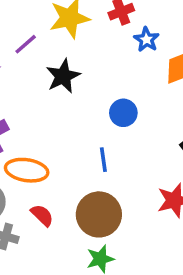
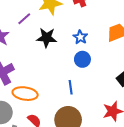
blue star: (146, 39) -> (80, 37), moved
black star: (63, 76) -> (47, 38), turned 30

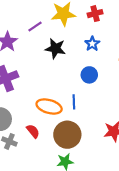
blue star: (80, 37) -> (92, 44), moved
orange ellipse: (25, 94) -> (49, 107), moved

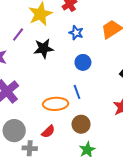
red semicircle: (33, 131) -> (48, 132), turned 104
brown circle: (67, 135) -> (81, 124), size x0.7

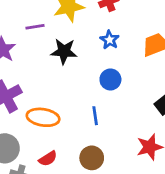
purple line: (18, 34) -> (35, 27), turned 32
orange ellipse: (56, 104) -> (43, 117), moved

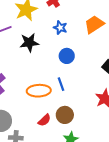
orange ellipse: (43, 117) -> (39, 91), moved
red semicircle: (48, 159) -> (44, 120), moved

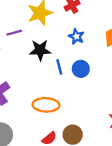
blue line: (61, 84) -> (59, 67), moved

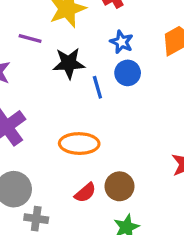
purple line: (14, 33) -> (30, 39), turned 32
blue circle: (81, 69) -> (128, 73), moved

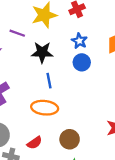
blue line: (97, 87) -> (49, 81), moved
red semicircle: (85, 193) -> (35, 143), moved

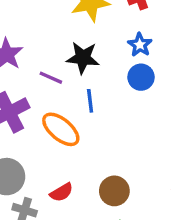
purple line: (17, 33) -> (51, 78), moved
orange ellipse: (45, 108) -> (61, 129), moved, turned 30

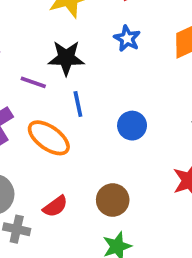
blue circle: (141, 77) -> (132, 126), moved

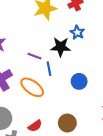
black star: (66, 58) -> (61, 47), moved
purple line: (33, 82) -> (34, 56), moved

